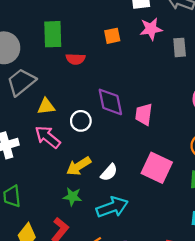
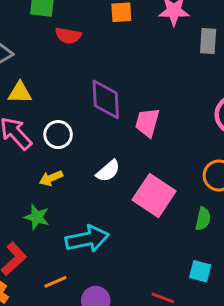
white circle: (81, 121) -> (58, 135), moved
yellow arrow: (79, 166) -> (51, 178), size x0.7
white semicircle: (109, 172) -> (108, 171), moved

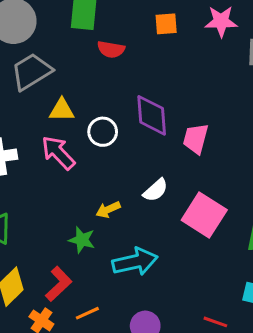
white circle: (58, 135) -> (103, 132), moved
yellow arrow: (51, 178) -> (108, 210), moved
orange line: (55, 282) -> (87, 313), moved

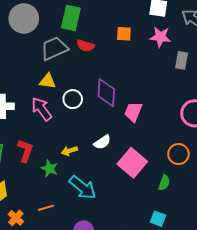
gray trapezoid: (31, 72) -> (54, 48), moved
cyan arrow: (135, 262) -> (83, 187), turned 44
red L-shape: (59, 284) -> (25, 151), moved, turned -35
orange line: (87, 313) -> (46, 208), moved

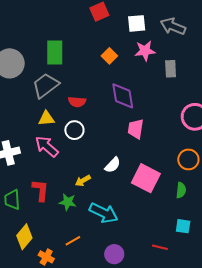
orange square: (124, 34) -> (109, 56), turned -35
red semicircle: (85, 46) -> (77, 102), moved
purple diamond: (106, 93) -> (123, 96), moved

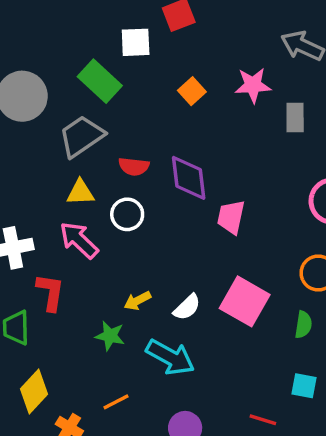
white square: (137, 23) -> (136, 42), moved
green rectangle: (55, 53) -> (100, 81), turned -50
purple diamond: (123, 96) -> (189, 178), moved
white semicircle: (113, 165) -> (187, 307), moved
red L-shape: (41, 190) -> (50, 292), moved

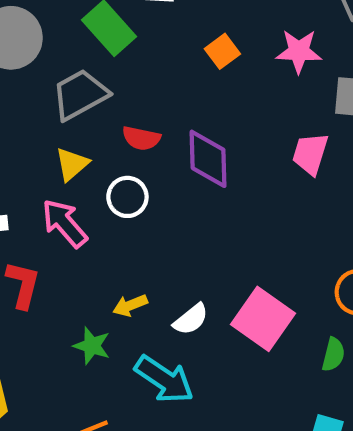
yellow triangle: (80, 192) -> (72, 164), turned -44
pink trapezoid: (231, 217) -> (310, 154), moved

